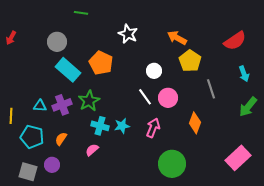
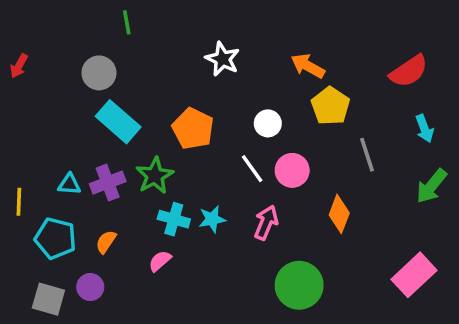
green line: (81, 13) -> (127, 22), moved, turned 72
orange pentagon: (101, 63) -> (193, 129), moved

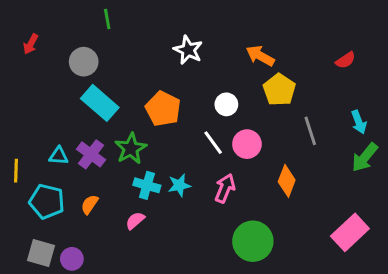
red arrow: (19, 66) -> (31, 44), moved
red semicircle: (409, 71) -> (346, 60), size x0.6
cyan arrow: (424, 129) -> (359, 122), moved
purple cross: (108, 183) -> (91, 154), turned -32
purple circle: (90, 287) -> (72, 259), moved

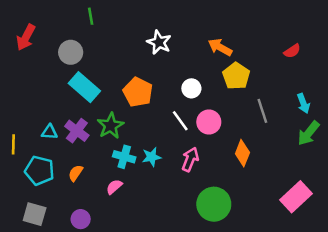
red arrow: (31, 44) -> (26, 37), size x1.5
purple circle: (72, 259) -> (81, 219), moved

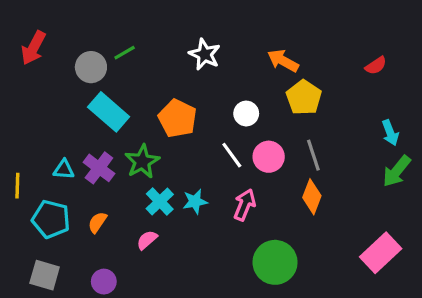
green line: (91, 16) -> (125, 53), moved, turned 70
gray line: (262, 111) -> (313, 155), moved
cyan cross: (124, 157) -> (160, 202), turned 30

